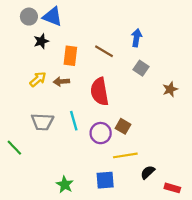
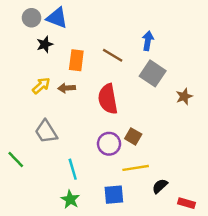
gray square: (141, 68) -> (153, 73), size x1.5
cyan line: (74, 121) -> (73, 169), moved
gray trapezoid: (42, 122) -> (46, 132), turned 55

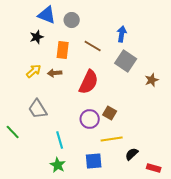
gray circle: (31, 18) -> (72, 20), moved
red semicircle: (108, 99) -> (89, 82), turned -145

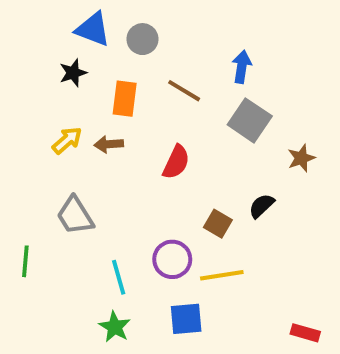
red semicircle: (89, 82) -> (176, 162), size x0.7
purple circle: (90, 119) -> (172, 259), moved
green line: (13, 132) -> (25, 261), turned 49
black semicircle: (132, 154) -> (262, 206), moved

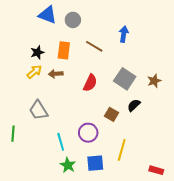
black star: (73, 73) -> (37, 52), moved
gray square: (250, 120) -> (125, 79), moved
yellow line: (222, 275) -> (122, 150), moved, turned -65
green star: (115, 327) -> (68, 165), moved

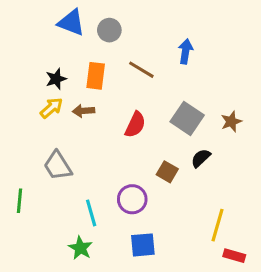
yellow line: (122, 150) -> (218, 225), moved
green star: (68, 165) -> (80, 248), moved

